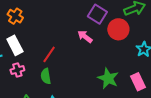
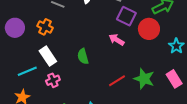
red line: (49, 54) -> (117, 81), moved, turned 30
green semicircle: (46, 76) -> (83, 56), moved

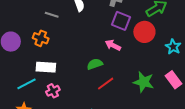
white rectangle: (48, 56) -> (46, 67), turned -48
green semicircle: (83, 56) -> (95, 64), moved, turned 91
red line: (117, 81) -> (106, 84), moved

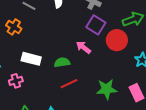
white rectangle: (46, 67) -> (31, 59), moved
green star: (144, 82) -> (107, 89), turned -30

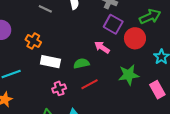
orange cross: (14, 27) -> (33, 41), moved
pink cross: (16, 81) -> (59, 88), moved
green star: (107, 89) -> (129, 75), moved

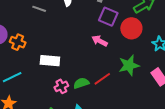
orange cross: (33, 41) -> (18, 42), moved
green semicircle: (81, 63) -> (81, 83), moved
red line: (90, 84) -> (102, 79), moved

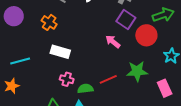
orange cross: (18, 42) -> (49, 22), moved
green semicircle: (81, 83) -> (85, 89), moved
pink cross: (61, 86) -> (67, 79), turned 32

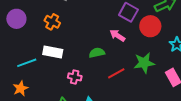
white rectangle: (60, 52) -> (53, 52), moved
green semicircle: (85, 89) -> (97, 53), moved

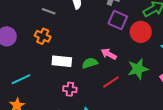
pink arrow: (117, 35) -> (109, 54), moved
white rectangle: (53, 52) -> (62, 61), moved

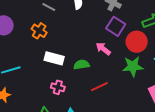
pink arrow: (109, 54) -> (103, 49), moved
green star: (138, 69) -> (133, 66), moved

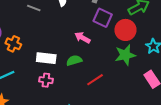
orange cross: (39, 31) -> (13, 44), moved
pink arrow: (103, 49) -> (82, 38), moved
pink cross: (58, 87) -> (46, 80), moved

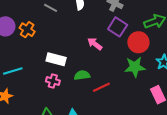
orange cross: (13, 44) -> (27, 30), moved
green semicircle: (74, 60) -> (82, 75), moved

